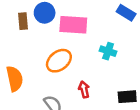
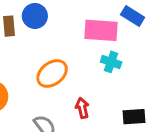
pink rectangle: (73, 25) -> (101, 30), moved

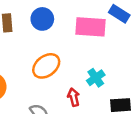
blue circle: (35, 16) -> (42, 19), moved
cyan cross: (111, 62) -> (96, 78), moved, turned 36

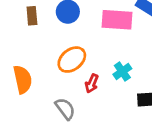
red arrow: (74, 97) -> (92, 83), moved, turned -144

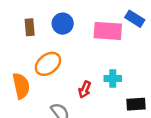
orange ellipse: (72, 60) -> (48, 64), moved
cyan cross: (122, 72) -> (113, 79), turned 35

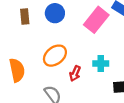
pink rectangle: (108, 31) -> (96, 20), turned -55
orange ellipse: (48, 64) -> (55, 56), moved

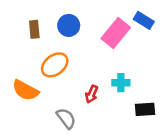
orange ellipse: (55, 56) -> (55, 65), moved
orange semicircle: (17, 70) -> (25, 90), turned 130

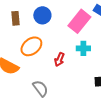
cyan cross: (121, 83) -> (83, 48), moved
red arrow: (92, 94) -> (59, 59), moved

